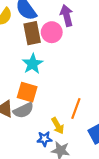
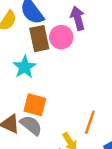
cyan star: (33, 64) -> (25, 67), moved
gray semicircle: (23, 110) -> (31, 125), turned -114

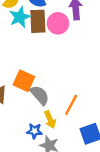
cyan star: (25, 67) -> (20, 17), moved
gray semicircle: (31, 125) -> (40, 95), moved

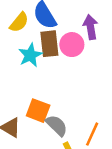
cyan star: (20, 17) -> (30, 55), moved

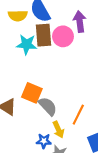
yellow semicircle: (19, 22) -> (18, 16), turned 48
cyan star: (30, 55) -> (27, 44), turned 30

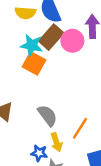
brown rectangle: (43, 35) -> (51, 37), turned 40
orange square: (32, 93) -> (34, 63), moved

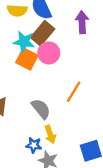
pink circle: (72, 41) -> (49, 53), moved
orange line: (80, 128) -> (74, 92), moved

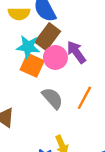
purple arrow: (82, 22) -> (76, 52), moved, turned -30
gray semicircle: (41, 109) -> (52, 98), moved

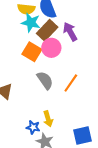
cyan star: (28, 47) -> (31, 23), moved
purple arrow: (76, 52) -> (70, 32), moved

